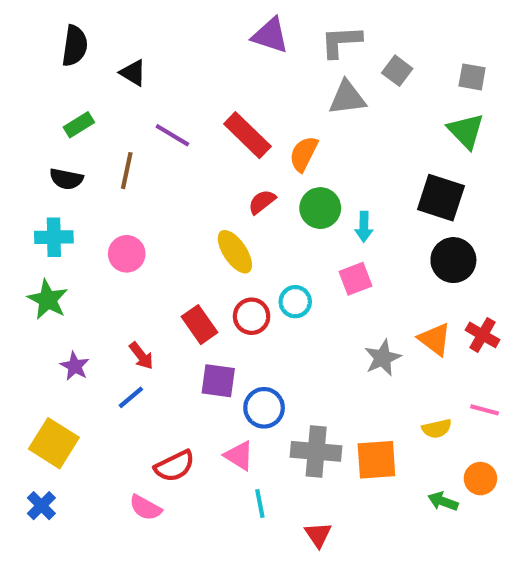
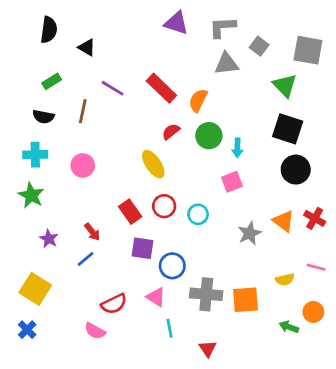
gray square: (472, 77) -> (308, 50), size x1.6
green triangle: (466, 131) -> (285, 85), moved
cyan circle: (295, 302) -> (198, 214), moved

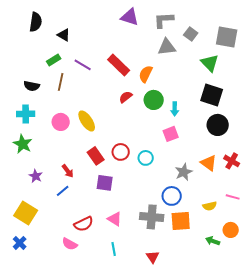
green rectangle: (52, 81) -> (54, 60), moved
yellow ellipse: (153, 164) -> (87, 121), moved
blue circle: (172, 266) -> (172, 196), moved
cyan line: (170, 328) -> (114, 249), moved

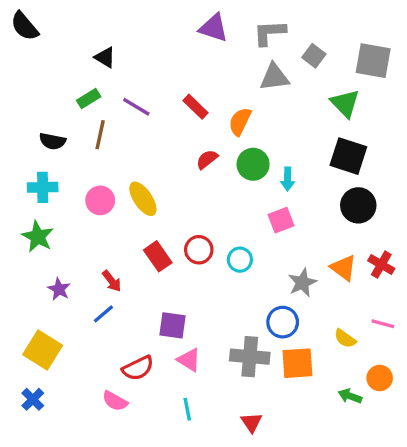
black semicircle: (36, 22) -> (25, 26), moved, turned 132
red rectangle: (119, 65) -> (196, 107), size x0.7
purple square: (105, 183) -> (172, 325), moved
yellow semicircle: (210, 206) -> (345, 339), turned 48

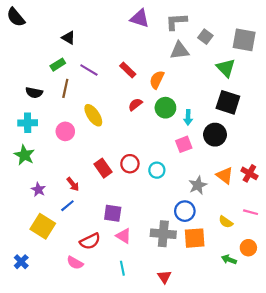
yellow ellipse: (143, 199) -> (93, 115), moved
black circle: (358, 205) -> (215, 135), moved
yellow square: (43, 350) -> (43, 226), moved

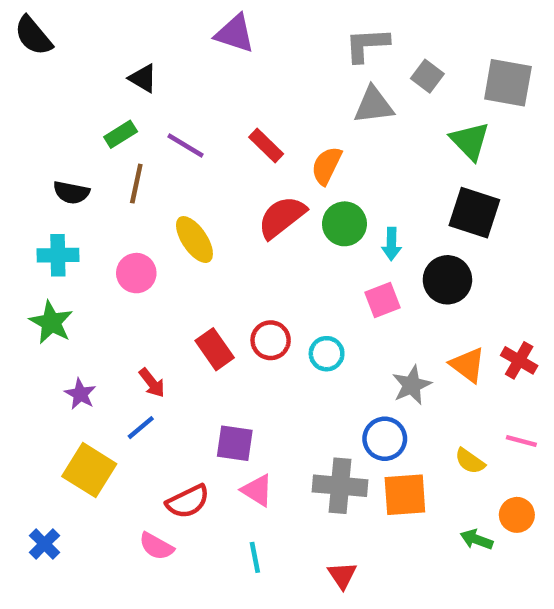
purple triangle: (140, 18) -> (235, 34), moved
red semicircle: (135, 104) -> (282, 217), size x1.6

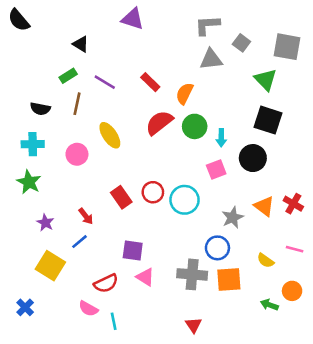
cyan circle: (327, 354) -> (185, 200), size x1.5
cyan line: (255, 557) -> (114, 321), moved

